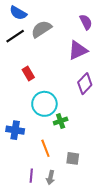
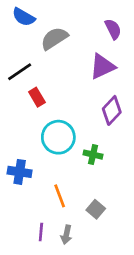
black line: (15, 36) -> (20, 72), moved
green cross: (61, 121) -> (93, 155), moved, turned 32
gray square: (73, 158) -> (96, 209), turned 32

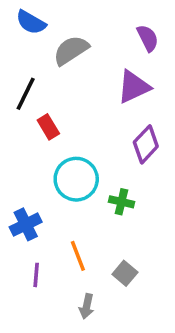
black line: (20, 72) -> (26, 94), turned -30
blue cross: (20, 172) -> (26, 224), turned -35
purple line: (41, 232) -> (36, 275), moved

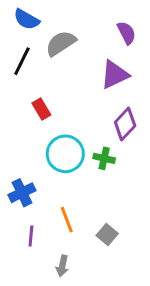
black line: (26, 94) -> (22, 61), moved
green cross: (121, 202) -> (104, 158), moved
gray arrow: (87, 306) -> (62, 266), moved

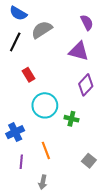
purple triangle: (115, 75) -> (79, 51), turned 40
green cross: (104, 158) -> (71, 119), moved
gray square: (107, 235) -> (89, 161), moved

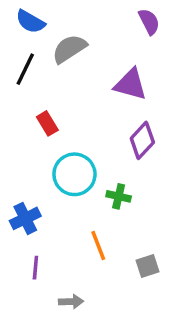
purple semicircle: (87, 23) -> (149, 22), moved
orange line: (46, 150) -> (98, 246), moved
gray square: (89, 161) -> (147, 266), turned 32
gray arrow: (43, 182) -> (71, 302), turned -104

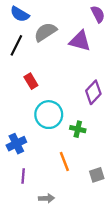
purple triangle: (130, 84) -> (80, 41), moved

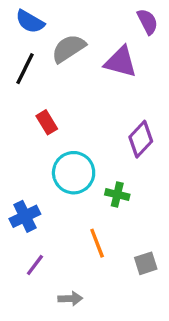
purple line: (23, 176) -> (35, 265), turned 32

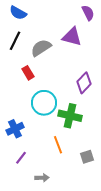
gray semicircle: (69, 48) -> (41, 48), moved
green cross: (117, 195) -> (70, 116), size x1.6

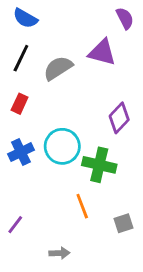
red rectangle: (28, 73) -> (20, 104), moved, turned 56
blue cross: (15, 129) -> (21, 152), moved
purple line: (21, 158) -> (15, 225), moved

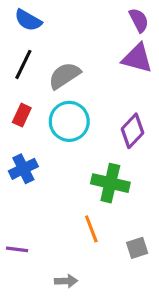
purple triangle: (102, 52) -> (137, 58), moved
cyan circle: (62, 146) -> (69, 121), moved
purple line: (15, 225) -> (17, 249), turned 60

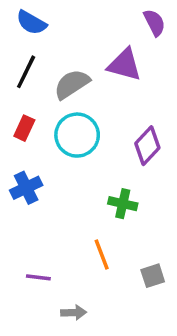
purple triangle: (137, 58) -> (125, 65), moved
green cross: (110, 183) -> (123, 204), size x0.7
purple line: (17, 249) -> (38, 277), moved

